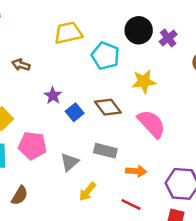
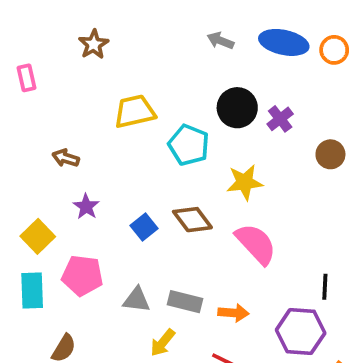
purple star: (53, 96) -> (86, 207), moved
gray rectangle: (105, 151) -> (185, 302), moved
gray triangle: (70, 162) -> (137, 300), turned 48

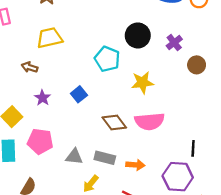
yellow trapezoid: (135, 111) -> (50, 38), moved
purple cross: (280, 119) -> (174, 43), moved
brown diamond: (192, 220) -> (114, 123), moved
blue square: (144, 227) -> (79, 94), moved
pink semicircle: (256, 244) -> (150, 121), turned 128

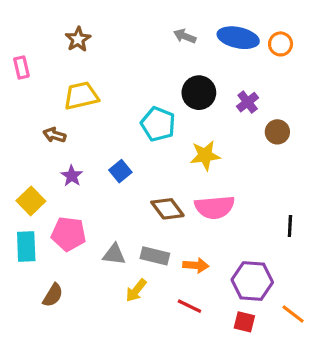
black line: (193, 148) -> (290, 226), moved

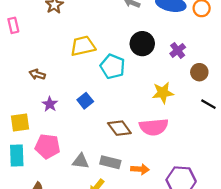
yellow trapezoid: (81, 96) -> (83, 46), moved
yellow star: (205, 155) -> (163, 93), moved
yellow square: (31, 201) -> (20, 122), turned 36
black line: (290, 226) -> (208, 104), moved, turned -63

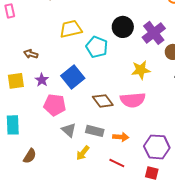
purple cross: (178, 50) -> (154, 33), size x1.6
blue square: (85, 101) -> (73, 77), size x1.6
yellow square: (20, 122) -> (16, 81), moved
pink pentagon: (48, 146) -> (55, 105), moved
gray triangle: (81, 161) -> (69, 130), turned 35

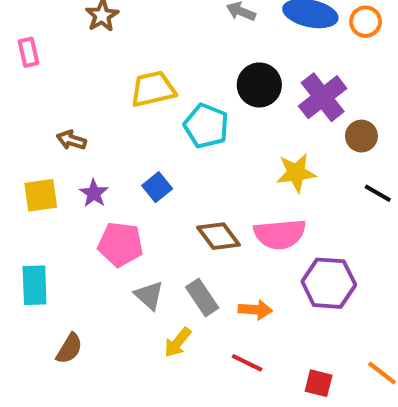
blue square: (73, 77) -> (157, 187), size x0.6
gray rectangle: (95, 131) -> (202, 297), turned 42
purple hexagon: (157, 147) -> (329, 283), moved

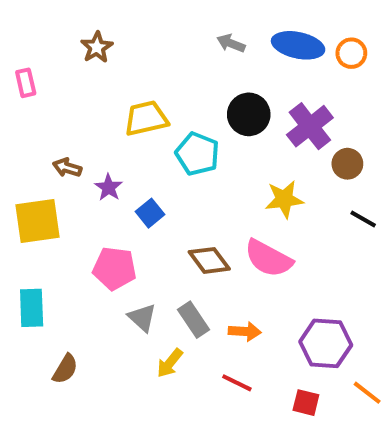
purple star: (94, 193) -> (109, 187), moved
yellow square: (41, 195) -> (38, 221), size x1.4
pink semicircle: (280, 234) -> (268, 258), turned 33
purple hexagon: (329, 283) -> (326, 343), moved

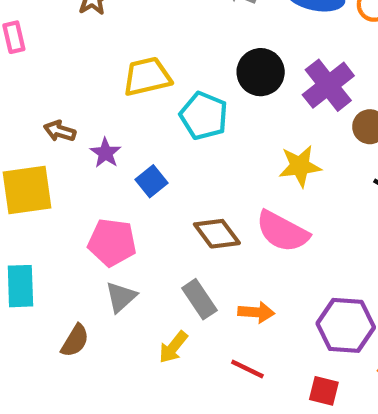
gray triangle: (142, 318) -> (121, 297), moved, turned 36
brown semicircle: (65, 369) -> (75, 341), moved

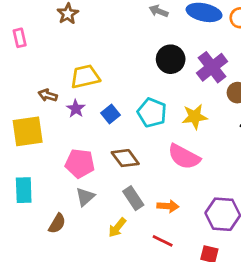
yellow trapezoid: (147, 76) -> (85, 77), moved
cyan pentagon: (204, 116) -> (152, 113), moved
blue square: (151, 181) -> (111, 114), moved
brown diamond: (217, 234) -> (125, 158), moved

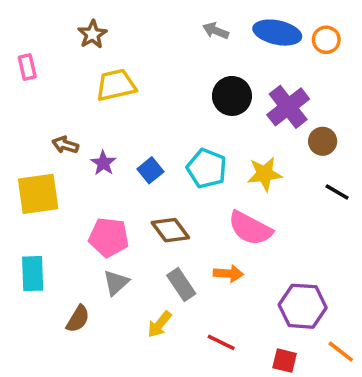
yellow trapezoid: (85, 77) -> (116, 85), moved
orange arrow: (168, 206) -> (228, 274), moved

